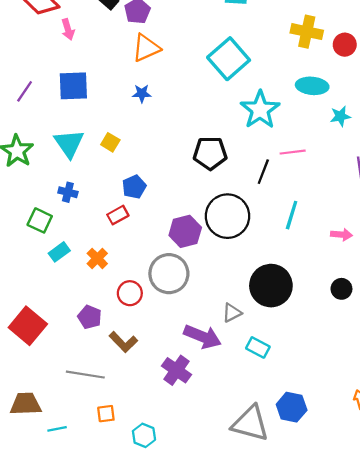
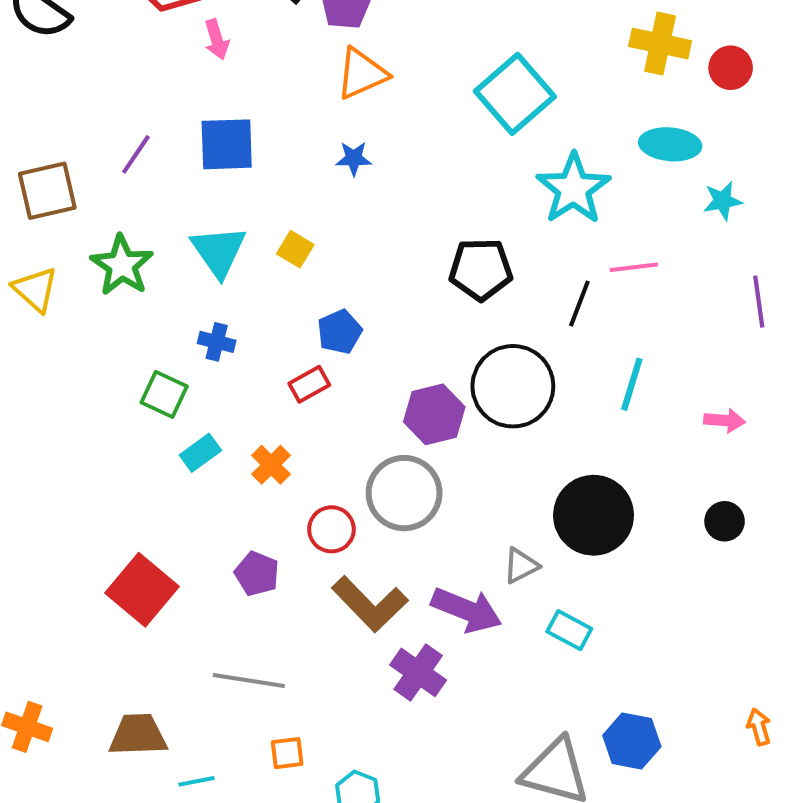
brown L-shape: (123, 342) -> (370, 604), moved, size x1.4

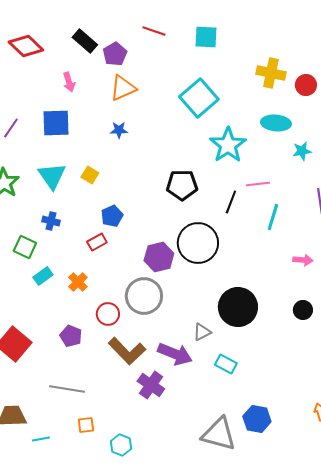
pink arrow: (217, 40) -> (69, 82), moved
cyan line: (632, 384) -> (273, 217), moved

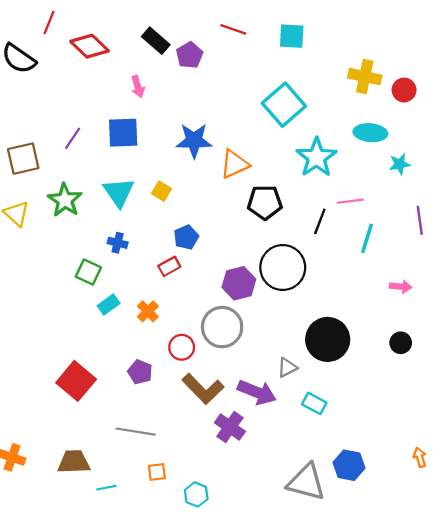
orange triangle: (123, 88) -> (234, 164), moved
blue star: (119, 130) -> (194, 141), size x1.8

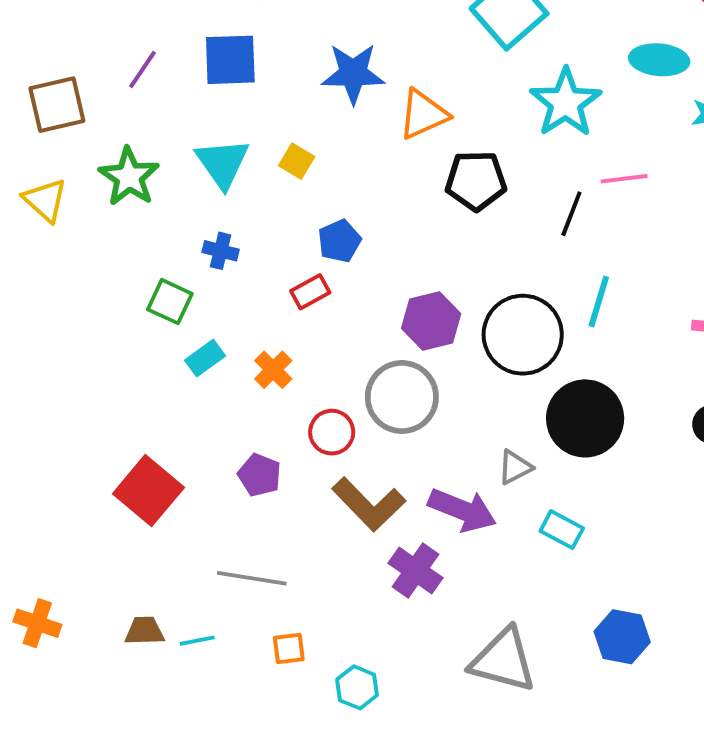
cyan line: (367, 238) -> (599, 302), moved
black circle: (283, 268) -> (523, 335), moved
brown trapezoid: (74, 462) -> (145, 631), size x0.7
gray triangle: (306, 482) -> (503, 660), moved
cyan line: (106, 488) -> (197, 641), moved

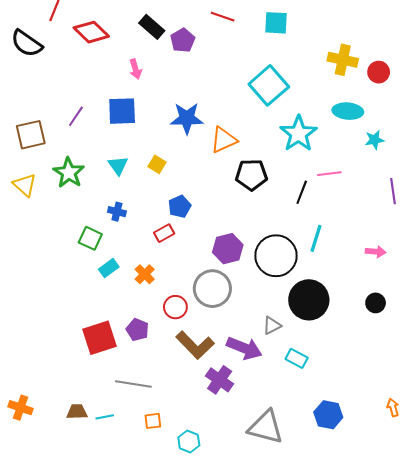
cyan triangle: (223, 163) -> (118, 165), size x0.7
red square: (148, 491) -> (100, 338), moved, turned 32

